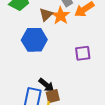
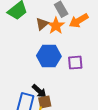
blue hexagon: (34, 40) -> (49, 56), moved

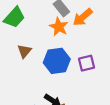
brown triangle: (42, 24) -> (24, 51), moved

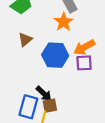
orange arrow: (83, 17) -> (84, 47), moved

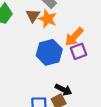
brown triangle: (25, 40) -> (33, 16), moved
black arrow: (44, 94) -> (63, 90), moved

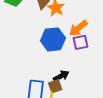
black arrow: (63, 90) -> (61, 76), turned -63

